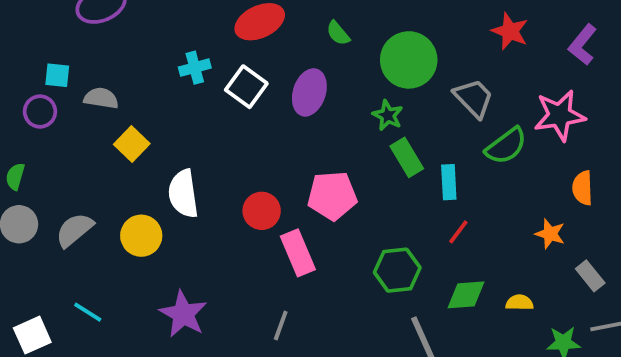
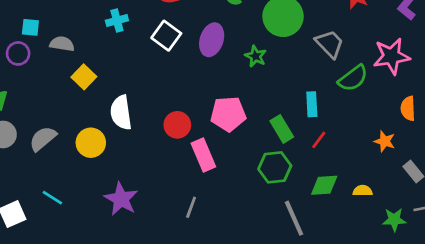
cyan cross: (195, 68) -> (117, 21), moved
green star: (388, 115) -> (256, 56), moved
green rectangle: (407, 157) -> (282, 129), moved

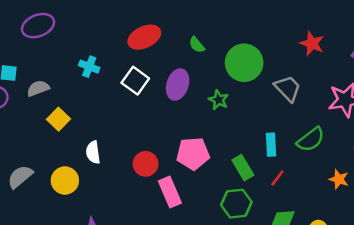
cyan cross: (117, 21) -> (89, 67), turned 36
gray semicircle: (62, 44) -> (38, 88), turned -30
green semicircle: (353, 78) -> (311, 140), moved
white semicircle: (121, 112) -> (93, 152), size x0.7

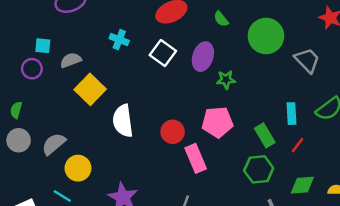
green star: (219, 100) -> (226, 80), moved, turned -30
yellow square: (58, 119) -> (90, 89), size x1.4
white semicircle: (93, 152) -> (123, 121), size x1.5
yellow circle: (65, 181) -> (78, 168), moved

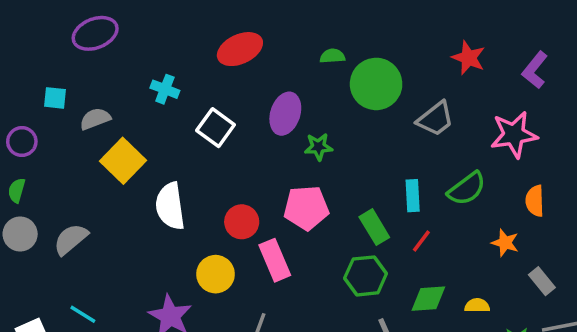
green semicircle: (221, 19) -> (332, 56), moved, turned 126
white square: (163, 53) -> (216, 128), moved
gray trapezoid: (307, 60) -> (435, 119), turned 96
purple circle: (32, 69) -> (22, 142), moved
yellow circle: (78, 168) -> (216, 274), moved

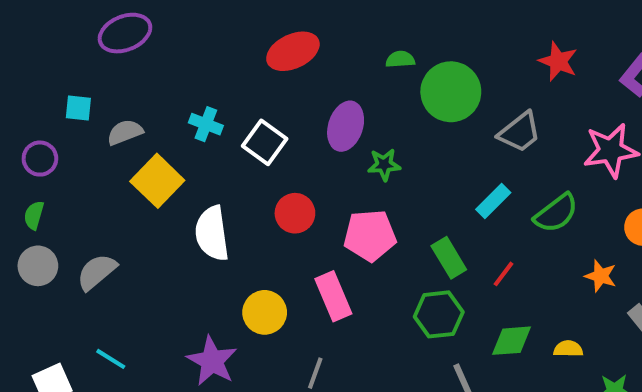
cyan cross: (165, 89) -> (206, 124), moved
cyan rectangle: (413, 196) -> (493, 201), moved, turned 48
red circle: (242, 222) -> (295, 213), moved

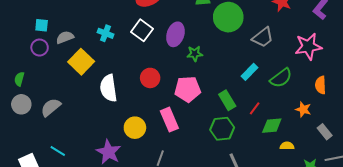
white square: (265, 142) -> (142, 30), moved
purple circle: (40, 159) -> (40, 48), moved
green diamond: (512, 341) -> (272, 126), moved

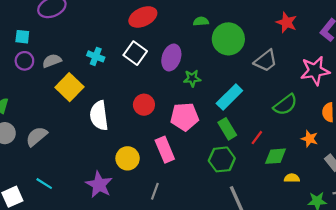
cyan square: (42, 25) -> (22, 37), moved
purple circle: (40, 48) -> (24, 61), moved
cyan rectangle: (250, 72) -> (229, 97), moved, size x1.4

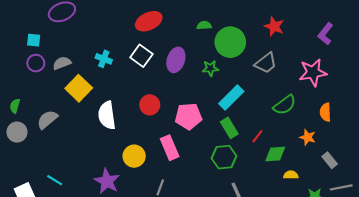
red star: (286, 22) -> (274, 26), moved
green star: (192, 78) -> (210, 68), moved
gray semicircle: (37, 136) -> (47, 120), moved

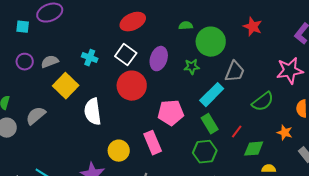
cyan square: (34, 40) -> (23, 27), moved
gray trapezoid: (266, 63) -> (235, 72), moved, turned -30
red circle: (150, 105) -> (132, 86), moved, size x1.5

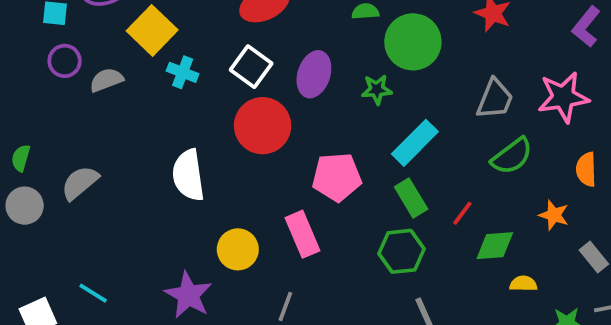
purple circle: (25, 62) -> (65, 61), moved
gray trapezoid: (235, 72) -> (495, 99), moved
yellow square: (66, 86) -> (152, 30), moved

